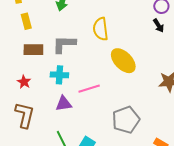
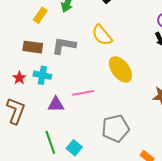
yellow rectangle: (26, 21) -> (40, 15), moved, turned 42
yellow semicircle: (101, 29) -> (102, 35), turned -40
cyan cross: (59, 75) -> (42, 75), moved

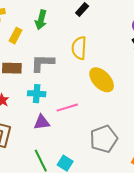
yellow semicircle: (102, 35) -> (79, 48), turned 50
cyan cross: (42, 75) -> (37, 94), moved

